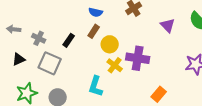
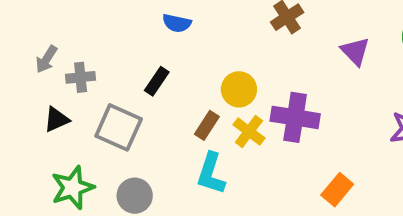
blue semicircle: (96, 12) -> (177, 23), moved
gray arrow: (14, 29) -> (46, 59), turned -64
brown rectangle: (94, 31) -> (207, 125), moved
gray cross: (39, 38) -> (81, 77), moved, turned -32

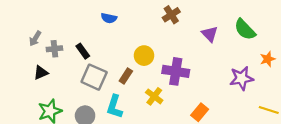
black rectangle: (157, 81) -> (83, 51), moved, turned -70
gray square: (119, 127) -> (94, 77), moved
yellow cross: (249, 131) -> (154, 96), moved
cyan L-shape: (211, 174) -> (115, 107), moved

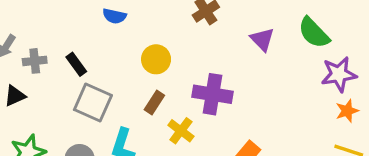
yellow circle: (144, 56) -> (156, 59), moved
orange star: (268, 59) -> (347, 111), moved
brown rectangle: (126, 76) -> (154, 103), moved
purple star: (242, 78) -> (339, 74), moved

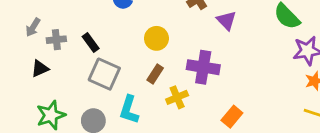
purple triangle: (262, 39) -> (226, 21), moved
yellow cross: (181, 131) -> (177, 97), turned 30

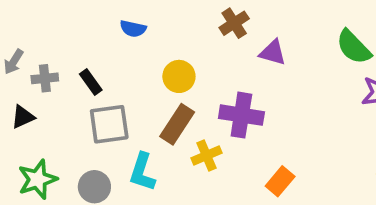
purple triangle: (226, 21) -> (273, 53), turned -30
gray square: (104, 74) -> (109, 124), turned -32
brown rectangle: (155, 74) -> (177, 124), size x1.5

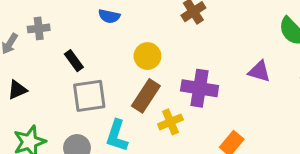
purple triangle: (273, 53) -> (259, 71), moved
gray cross: (45, 78) -> (39, 28), moved

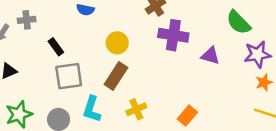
purple cross: (200, 88) -> (173, 35), moved
yellow cross: (170, 122) -> (136, 109), moved

